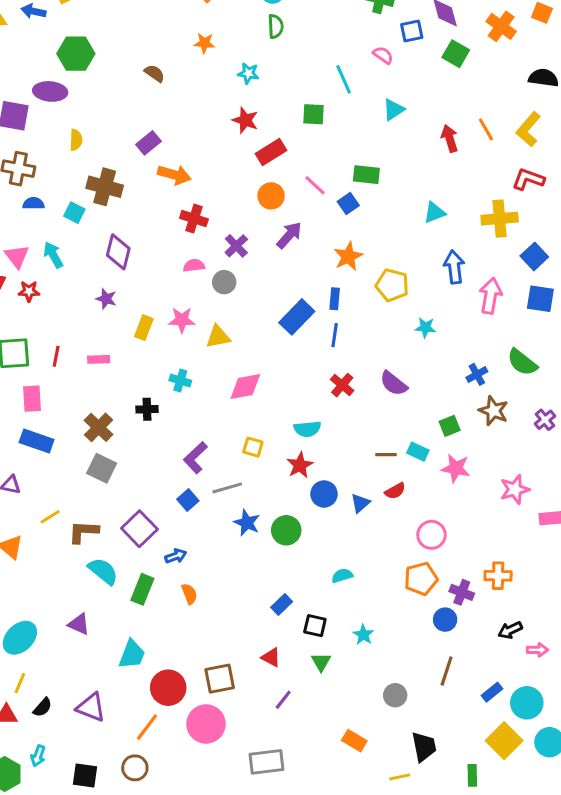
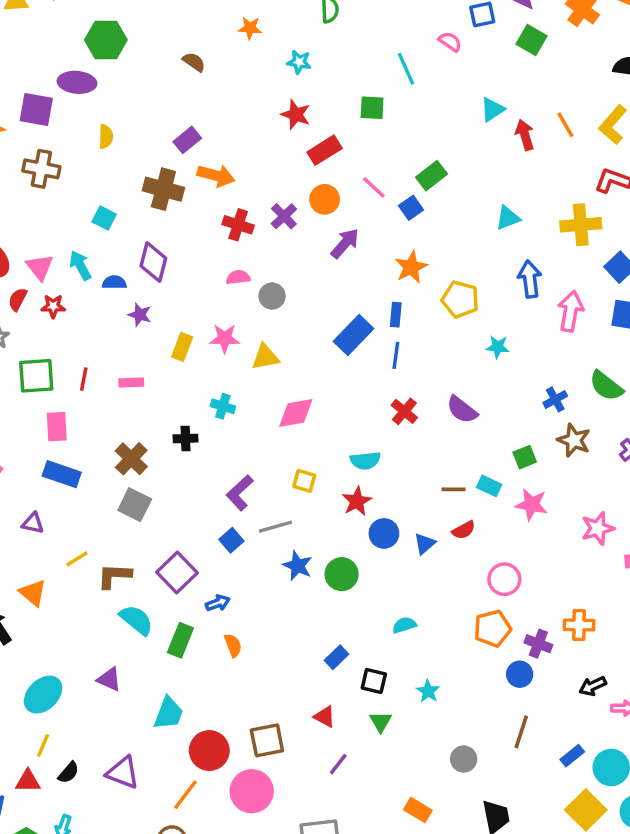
cyan triangle: (394, 110) -> (493, 109), moved
green rectangle: (366, 175) -> (431, 176), turned -44
brown cross: (105, 187) -> (163, 189), moved
blue semicircle: (34, 203) -> (114, 282), moved
purple cross: (236, 246) -> (284, 216), moved

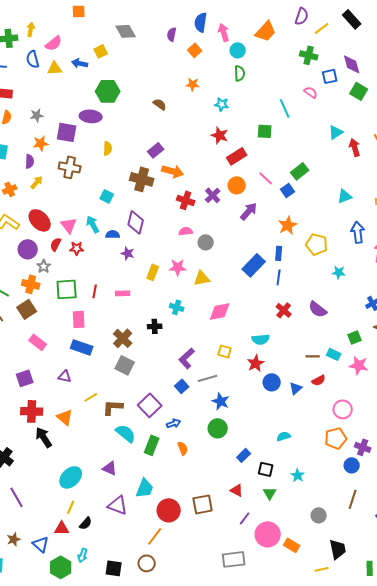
green circle: (342, 574) -> (218, 428), moved
purple triangle: (123, 773) -> (118, 505), moved
pink circle: (252, 791) -> (268, 534), moved

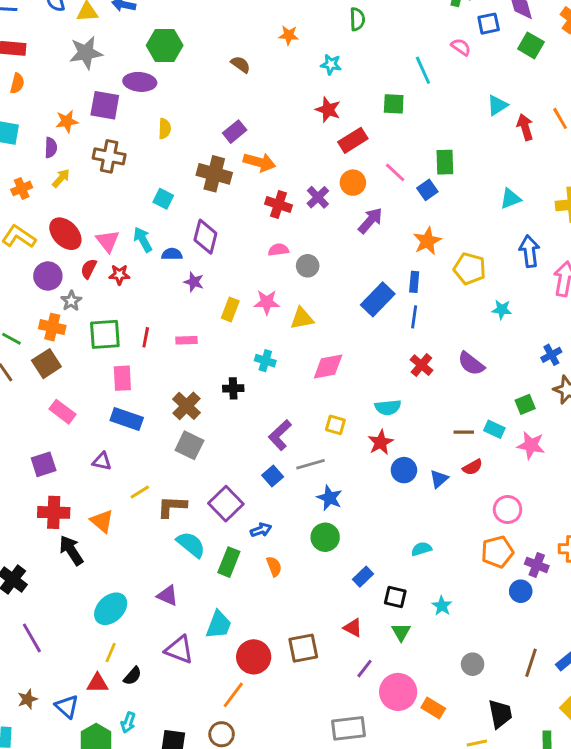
gray star: (37, 115) -> (86, 53), moved, size x1.6
green rectangle: (300, 171) -> (445, 162), turned -54
brown line: (353, 499) -> (531, 663), moved

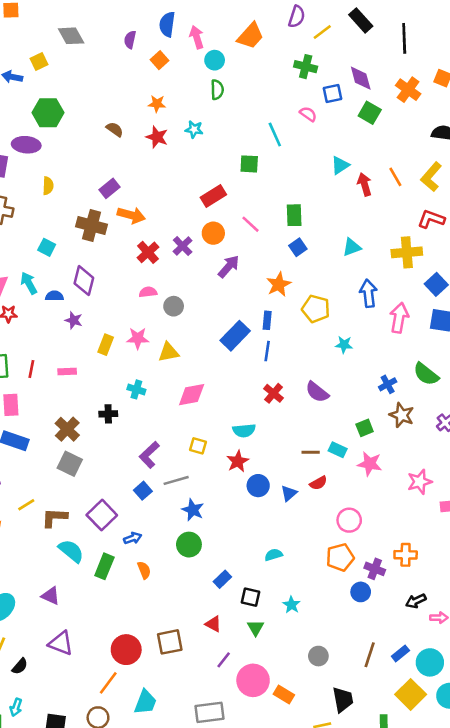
red star: (328, 110) -> (157, 137), moved
blue square: (427, 190) -> (298, 247), moved
red cross: (278, 205) -> (148, 252), turned 30
cyan trapezoid: (219, 625) -> (145, 702), moved

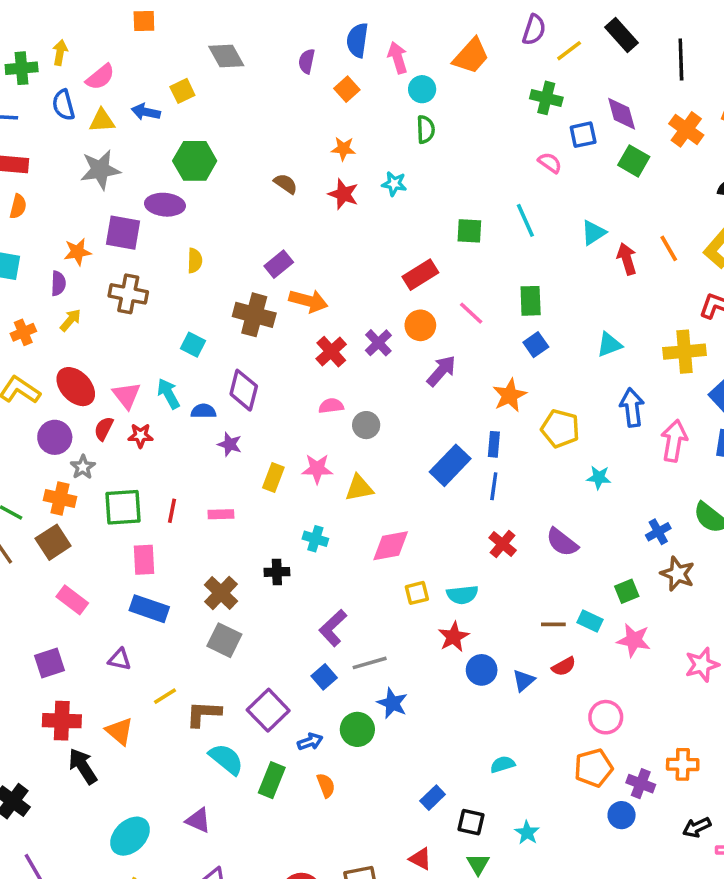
cyan line: (275, 134) -> (525, 220), moved
yellow square: (198, 446) -> (417, 593), moved, turned -30
green circle: (189, 545) -> (357, 729), moved

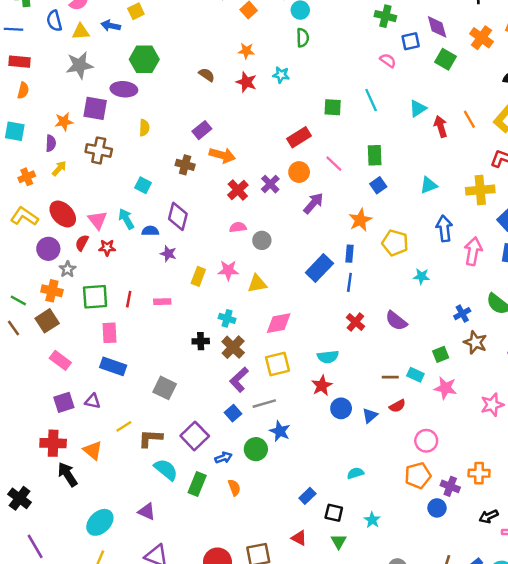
brown cross: (254, 315) -> (185, 165), size x0.7
brown cross: (221, 593) -> (233, 347), moved
yellow square: (417, 593) -> (277, 364), moved, size x1.5
purple square: (50, 663) -> (64, 402), moved

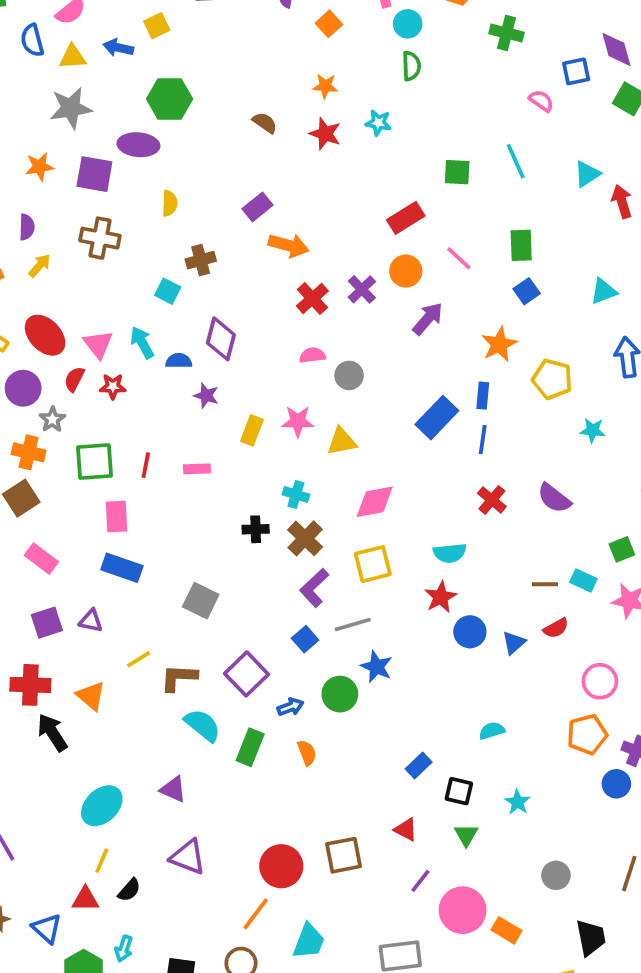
green cross: (385, 16) -> (507, 33), moved
orange star: (64, 122) -> (40, 167), moved
brown cross: (185, 165) -> (201, 260), moved, turned -30

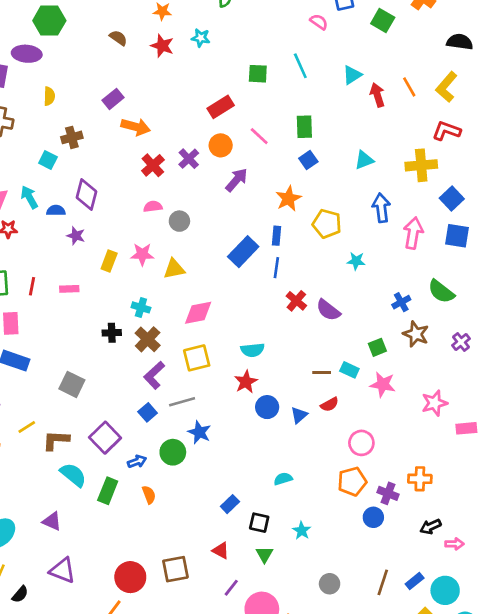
red cross: (492, 500) -> (296, 301), moved

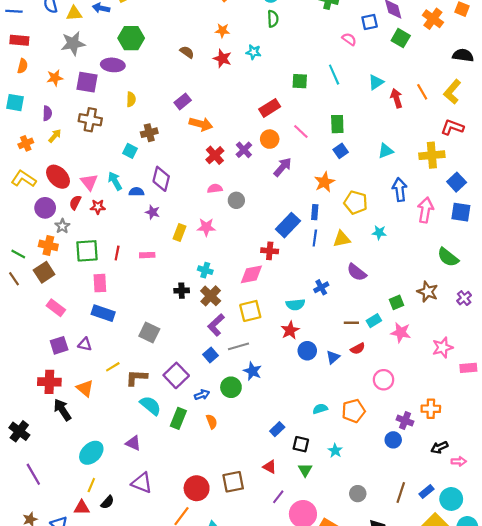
yellow triangle: (174, 269) -> (342, 239), moved
red cross: (296, 301) -> (270, 251), moved, turned -35
blue cross: (401, 302) -> (321, 287), moved
cyan rectangle: (349, 370) -> (374, 321), turned -56
orange pentagon: (352, 481) -> (353, 411), moved

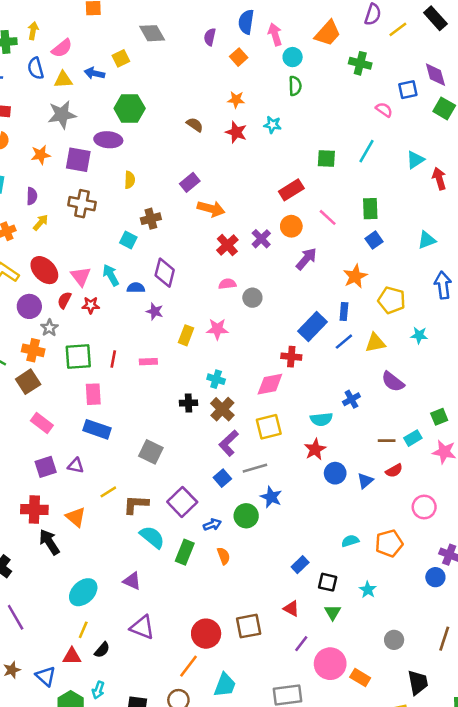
cyan line: (334, 75) -> (366, 151), turned 54
blue line: (315, 238) -> (344, 342), turned 42

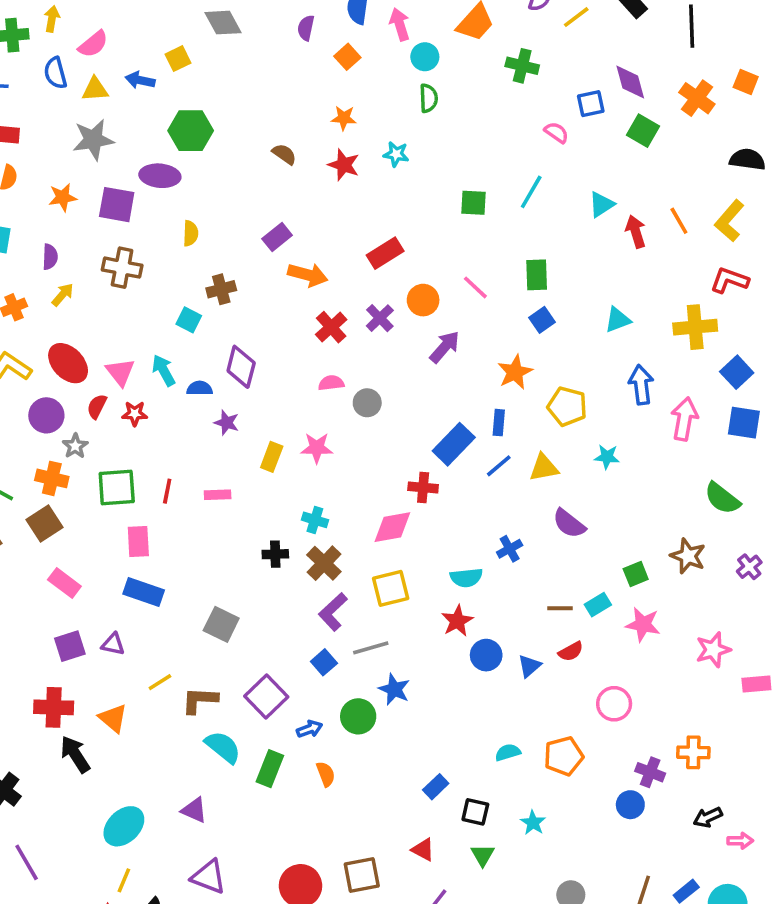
red rectangle: (291, 190) -> (385, 253), moved

